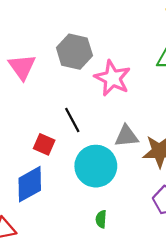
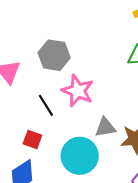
pink star: (112, 78) -> (78, 91), moved
black line: (72, 120) -> (46, 105), moved

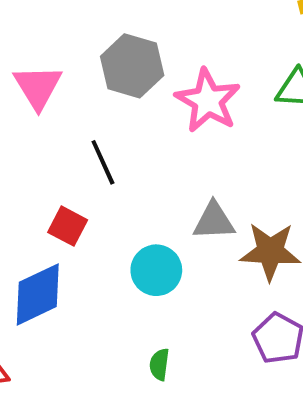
pink star: (78, 91) -> (208, 101), moved
cyan circle: (80, 156) -> (156, 270), size x0.7

